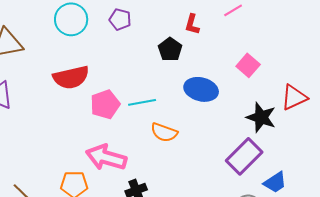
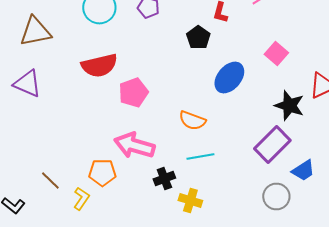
blue ellipse: (201, 89) -> (229, 78), turned -64
cyan line: (142, 102) -> (200, 156), moved

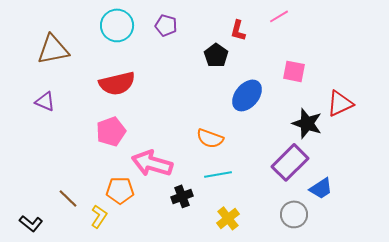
pink square: (276, 54) -> (294, 71), turned -30
purple triangle: (27, 84) -> (45, 101), size x0.7
pink pentagon: (133, 92) -> (111, 131), moved
yellow cross: (190, 200) -> (228, 218), moved, turned 35

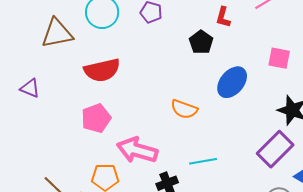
brown triangle: (53, 49) -> (57, 33), moved
orange semicircle: (210, 138) -> (184, 109), moved

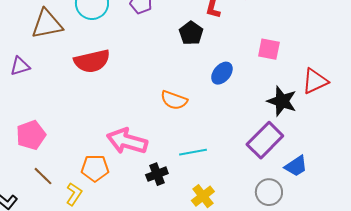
blue ellipse: (232, 82) -> (222, 73), size x0.7
purple triangle: (30, 88) -> (20, 66), moved, turned -40
pink pentagon: (96, 118) -> (31, 135), moved

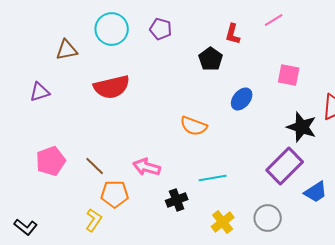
brown triangle: (47, 24) -> (67, 50), size x0.7
pink arrow: (127, 141) -> (147, 167), size x0.7
brown line: (43, 176) -> (95, 166), moved
gray circle: (269, 192) -> (268, 218), moved

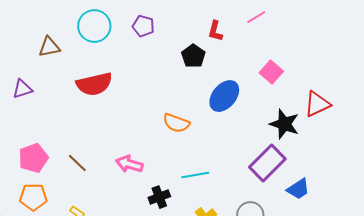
pink square: (289, 75) -> (271, 72), turned 30
blue ellipse: (242, 99) -> (224, 96), size x1.4
orange pentagon: (115, 194) -> (33, 197), moved

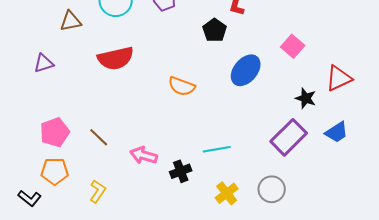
orange semicircle: (176, 123) -> (182, 86), moved
black star: (284, 124) -> (306, 98), size x0.7
pink arrow: (129, 164) -> (144, 155), moved
blue trapezoid: (298, 189) -> (337, 132), moved

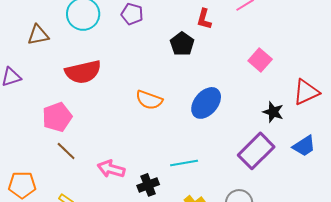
blue ellipse: (246, 70) -> (206, 103), moved
pink pentagon: (55, 132) -> (57, 117), moved

